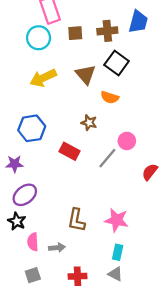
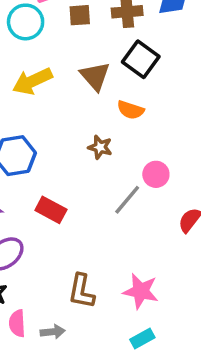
red rectangle: (70, 151) -> (51, 210), moved
cyan rectangle: (118, 252) -> (142, 339), turned 49

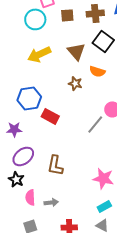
brown star: (100, 147) -> (75, 83), moved
red rectangle: (51, 210) -> (50, 116), moved
brown L-shape: (81, 291) -> (55, 165), moved

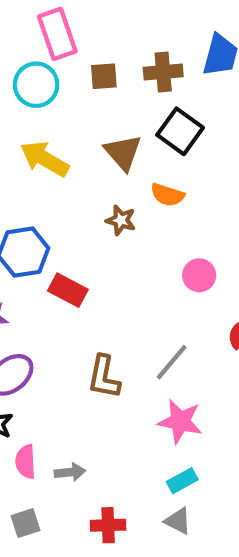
yellow arrow: (39, 54) -> (45, 159), turned 55
gray line: (95, 124) -> (172, 362), moved
brown L-shape: (55, 165) -> (104, 377), moved

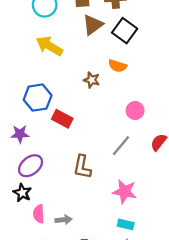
brown triangle: (123, 152) -> (93, 25), moved, turned 35
gray line: (172, 362) -> (121, 146), moved
cyan rectangle: (182, 481) -> (126, 224), turned 42

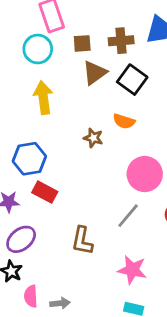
yellow arrow: (49, 46) -> (43, 98), turned 52
pink circle: (135, 110) -> (145, 174), size x1.6
red rectangle: (62, 119) -> (45, 192), moved

